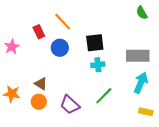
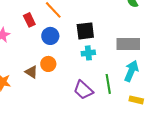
green line: (104, 96) -> (108, 84), moved, turned -54
orange circle: (39, 102) -> (48, 64), moved
purple trapezoid: (70, 105) -> (83, 90), moved

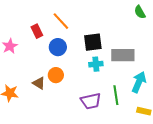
gray rectangle: (128, 44) -> (123, 55), moved
purple trapezoid: (83, 90) -> (91, 101), turned -55

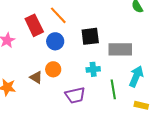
red rectangle: (37, 31) -> (34, 25), size x1.5
cyan cross: (96, 64) -> (93, 69), moved
purple trapezoid: (91, 101) -> (75, 95), moved

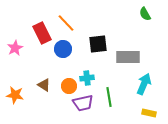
orange circle: (53, 69) -> (69, 86), moved
cyan cross: (93, 69) -> (87, 78), moved
green line: (113, 89) -> (109, 97), moved

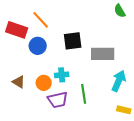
red rectangle: (42, 33) -> (17, 30), turned -45

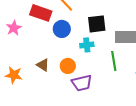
cyan cross: (62, 75) -> (87, 45), moved
green line: (84, 94) -> (114, 61), moved

